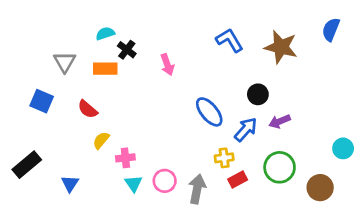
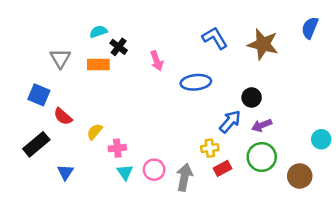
black circle: (258, 94) -> (252, 97), moved
red semicircle: (88, 109) -> (63, 116), moved
blue ellipse: (209, 112) -> (196, 82), moved, turned -56
purple arrow: (280, 121) -> (262, 125), moved
black rectangle: (27, 165) -> (36, 144), moved

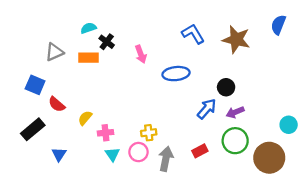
gray triangle: (60, 58) -> (54, 52), turned 36
yellow cross: (210, 148) -> (149, 133), moved
brown circle: (300, 176) -> (269, 158), size x1.4

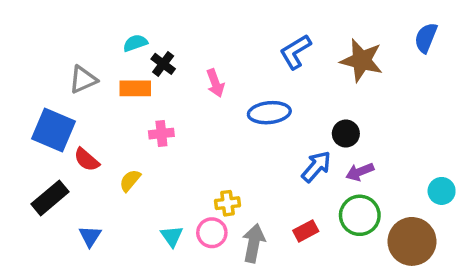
blue L-shape: (193, 34) -> (295, 52), turned -90
blue square: (35, 85) -> (53, 130), size x1.4
pink cross: (106, 133) -> (161, 134), moved

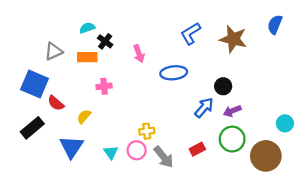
blue triangle: (90, 236) -> (71, 147), moved, size x1.6
gray arrow: (254, 243) -> (164, 157), turned 130

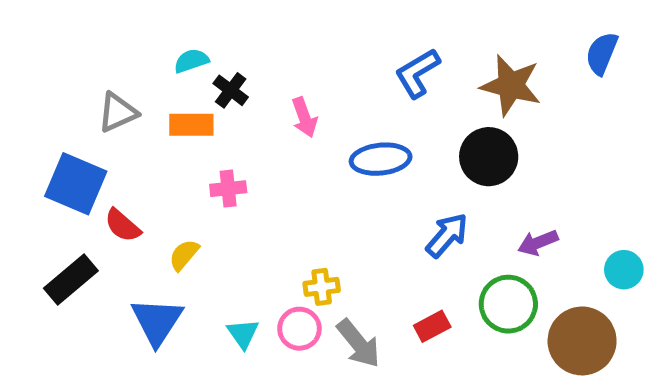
black circle: (223, 86) -> (489, 157), moved, size x1.5
purple arrow: (232, 111) -> (538, 243), moved

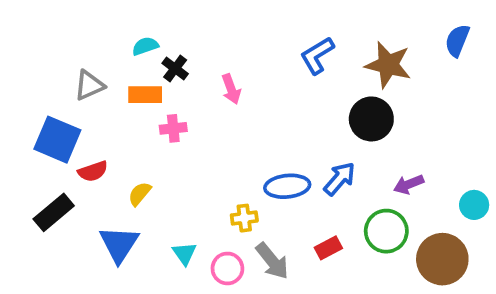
blue ellipse: (381, 159) -> (287, 186), moved
pink cross: (228, 189) -> (173, 128), moved
red semicircle: (123, 225) -> (93, 171), turned -60
pink circle: (299, 329) -> (227, 268), moved

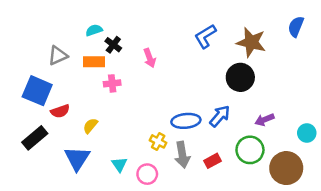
yellow cross: (244, 218) -> (158, 141), turned 35
gray arrow: (272, 261) -> (182, 155), moved, turned 30

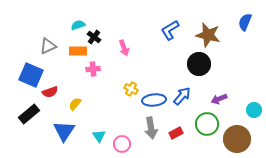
yellow cross: (158, 141) -> (131, 89), moved

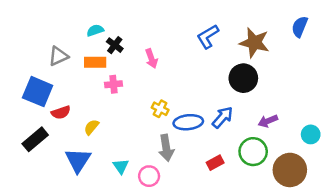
gray arrow: (151, 128) -> (166, 148), moved

